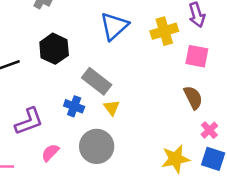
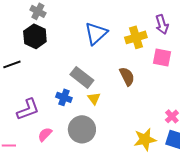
black hexagon: (54, 49) -> (35, 36), moved
brown semicircle: (193, 98) -> (127, 76), moved

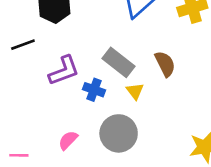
brown semicircle: (127, 76) -> (165, 64), moved
purple L-shape: (28, 109) -> (64, 71), moved

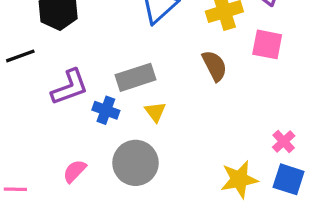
gray rectangle: (119, 62) -> (135, 77), turned -56
brown semicircle: (165, 64) -> (214, 66), moved

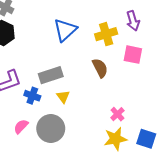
pink cross: (284, 141) -> (117, 114), moved
pink semicircle: (75, 171) -> (21, 126), moved

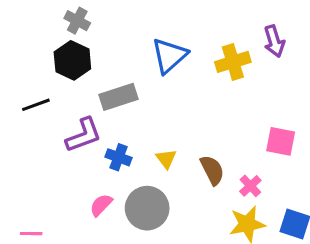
pink square: (133, 55) -> (281, 141), moved
brown semicircle: (100, 68) -> (212, 170), moved
gray rectangle: (51, 75) -> (119, 97), moved

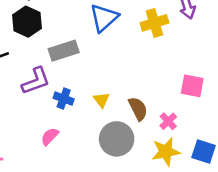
gray circle: (147, 208) -> (117, 139), moved

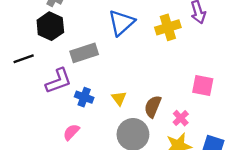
brown semicircle: (138, 109) -> (153, 106), turned -130

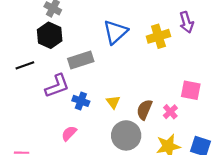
pink cross: (181, 118) -> (170, 112), moved

